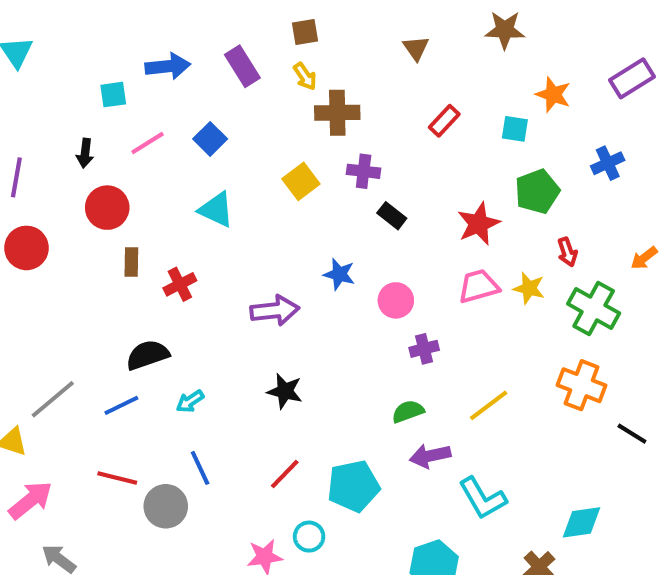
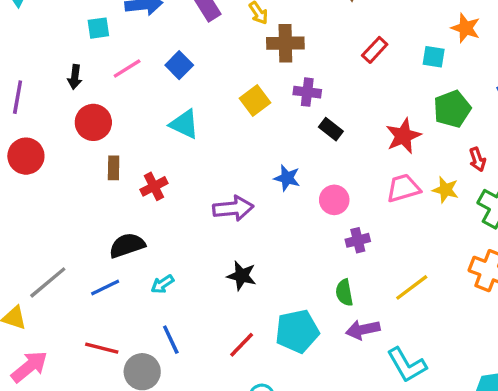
green semicircle: (408, 411) -> (344, 293), turned -80
cyan pentagon: (353, 486) -> (297, 331), moved

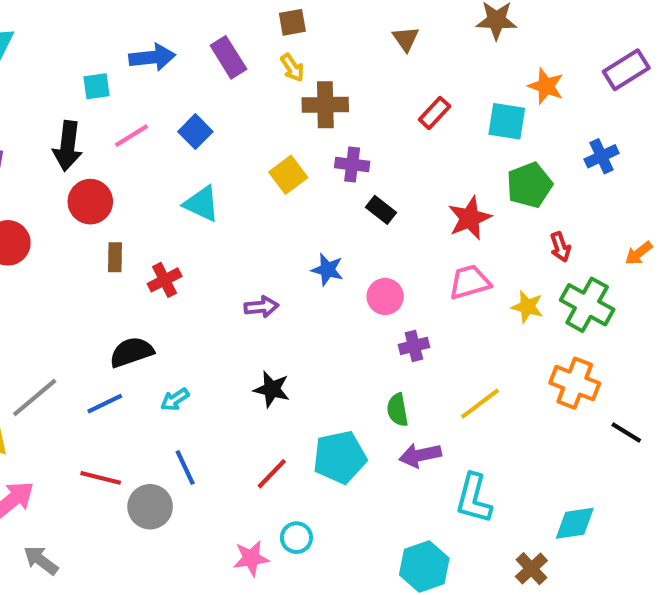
cyan square: (434, 57) -> (507, 121), size x1.4
black arrow: (75, 77) -> (68, 146), size x1.6
yellow star: (445, 190) -> (527, 307), moved
purple arrow: (233, 208) -> (261, 307), size x0.7
cyan L-shape: (407, 365) -> (474, 498), turned 45

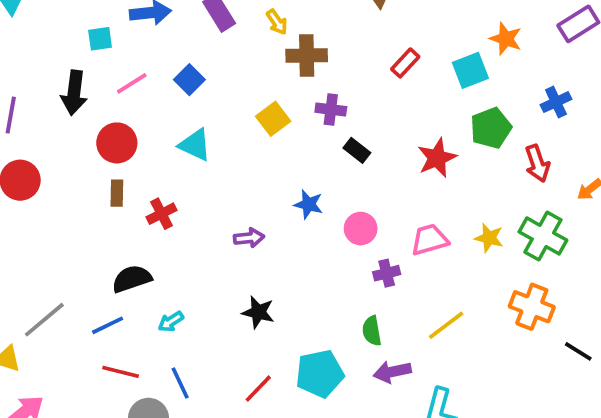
cyan square: (507, 121) -> (470, 70), turned -30
red circle: (90, 202) -> (117, 143), moved
red arrow: (560, 247) -> (537, 163), moved, size x1.4
pink trapezoid: (470, 282) -> (429, 240), moved
red line: (101, 478) -> (121, 372), moved

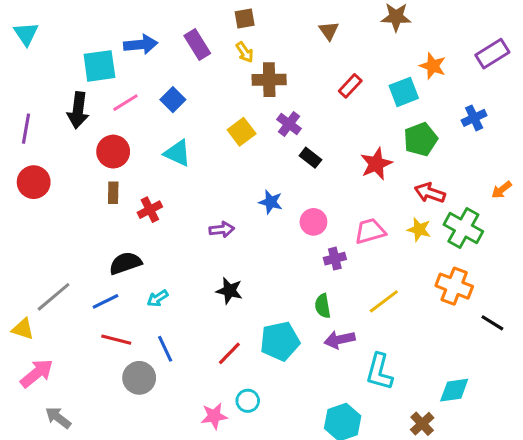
cyan square: (100, 39) -> (99, 66), size x1.6
purple cross: (331, 109) -> (289, 124), turned 30
red arrow: (537, 163) -> (430, 193), moved, turned 128

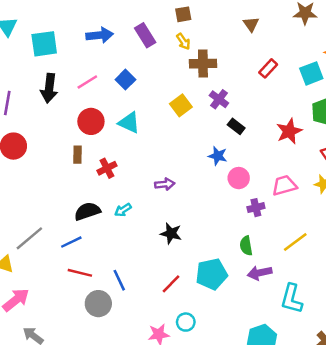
cyan square: (99, 66) -> (44, 44), moved
red circle: (113, 152) -> (91, 121), moved
blue star: (271, 202) -> (218, 156), moved
cyan arrow: (158, 298) -> (123, 210), moved

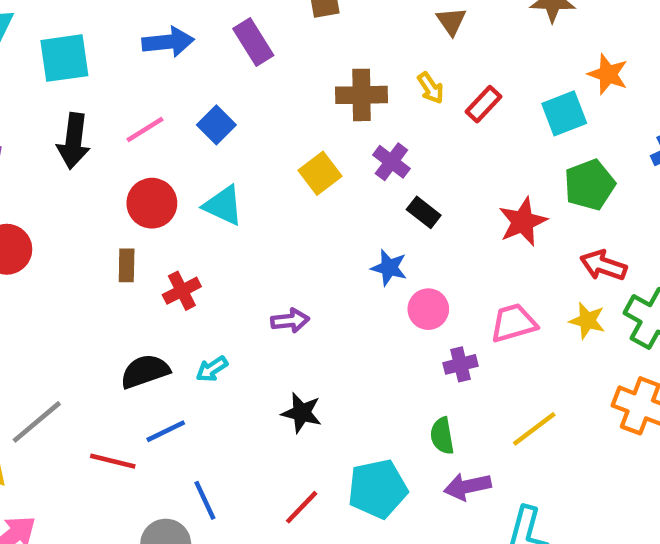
yellow arrow: (183, 41) -> (431, 88), moved
blue line: (71, 242) -> (166, 431), moved
red line: (80, 273) -> (113, 461), moved

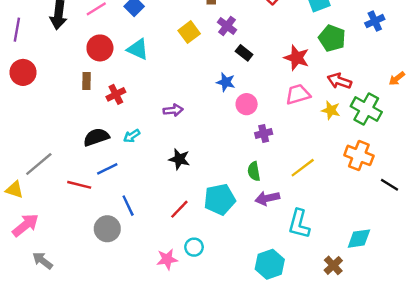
green pentagon: (590, 185) -> (332, 38), turned -30
red star: (523, 222) -> (297, 58), turned -30
pink trapezoid: (513, 323) -> (298, 94), moved

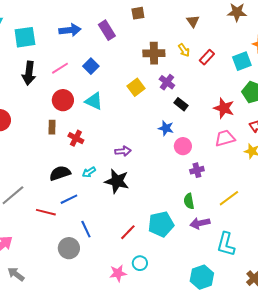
red cross: (116, 94) -> (76, 138), turned -35
black star: (179, 159) -> (117, 181), moved, size x1.4

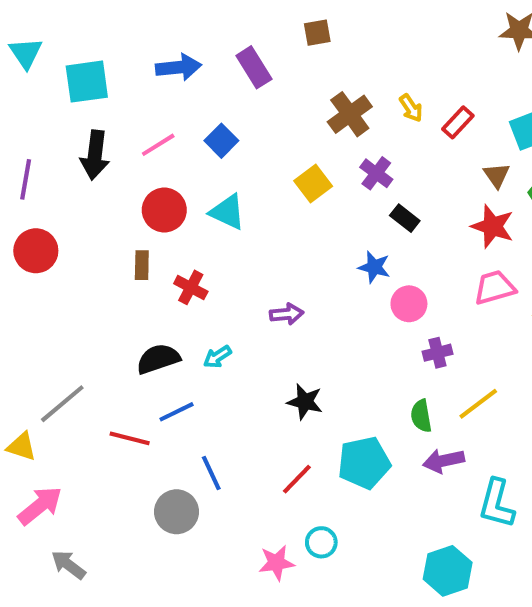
brown triangle: (193, 21) -> (497, 175), moved
brown cross: (154, 53) -> (350, 114), turned -35
black star: (117, 181) -> (305, 402), moved, size x0.7
yellow line: (229, 198) -> (478, 404), moved

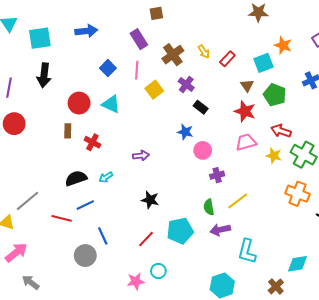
purple rectangle: (254, 67) -> (139, 39), moved
pink line: (158, 145) -> (137, 70), moved, turned -54

